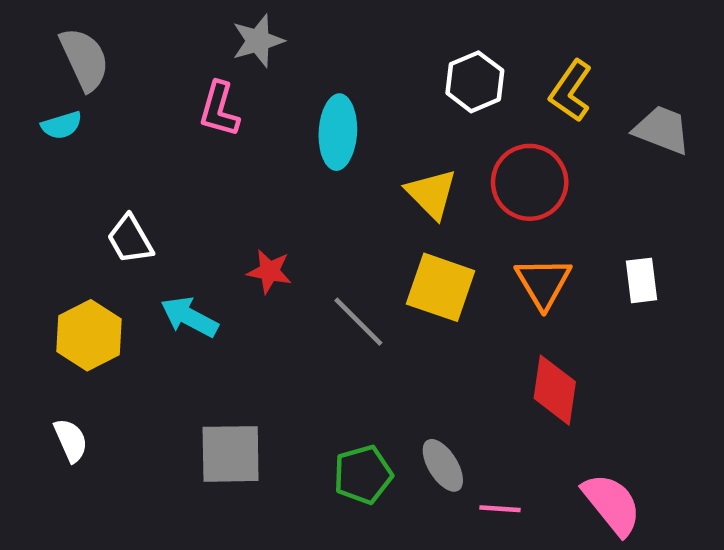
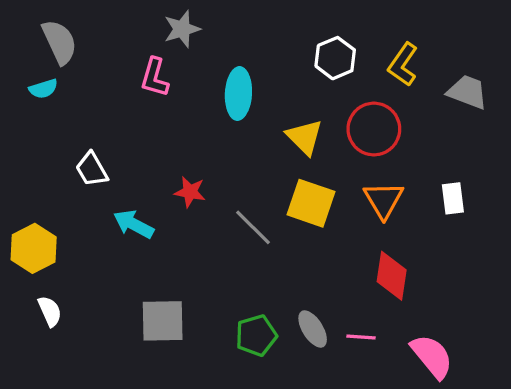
yellow hexagon: (89, 335) -> (34, 248), moved
pink line: (500, 509) -> (361, 337), moved

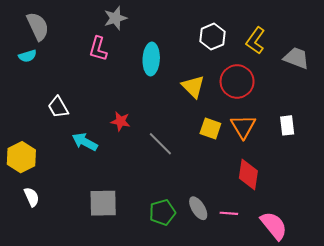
yellow square: (311, 203) -> (210, 129), moved, size x0.7

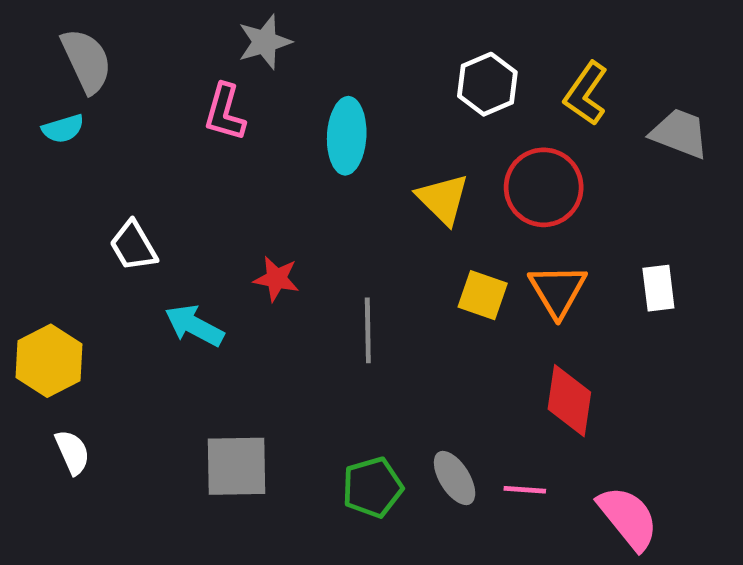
gray line: (160, 144) -> (368, 330), turned 44

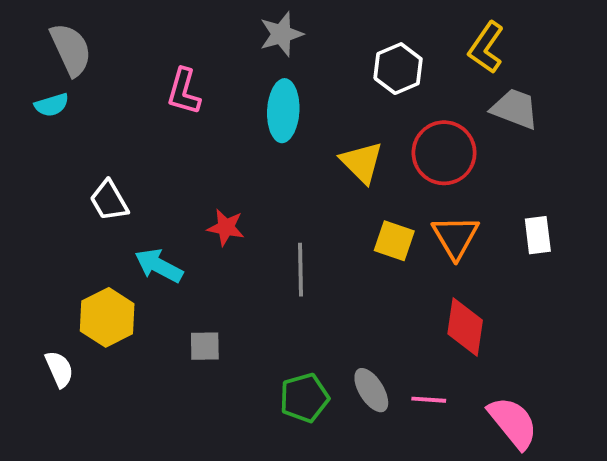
gray star: (265, 42) -> (281, 34), moved
yellow L-shape: (586, 94) -> (486, 48), moved
gray trapezoid: (680, 133) -> (515, 109), moved
yellow hexagon: (49, 361) -> (107, 317), moved
gray square: (237, 466) -> (205, 346), moved, size x0.6

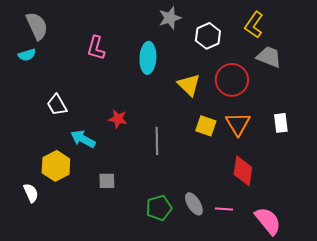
gray star: (281, 34) -> (170, 18), moved

